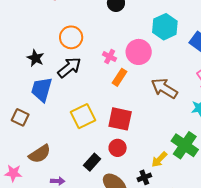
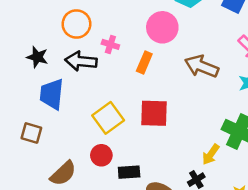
pink cross: (110, 57) -> (110, 44), moved
black arrow: (69, 67) -> (81, 61), turned -125
red circle: (118, 148) -> (101, 155), moved
black rectangle: (92, 162) -> (129, 172), turned 54

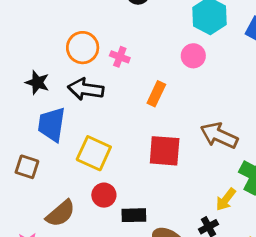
pink circle: (162, 27) -> (193, 56), moved, size x0.7
pink cross: (110, 44) -> (120, 57), moved
brown arrow: (202, 66) -> (219, 135), moved
yellow square: (108, 118) -> (94, 153), moved, turned -32

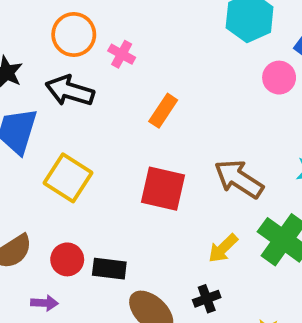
pink circle: (193, 56) -> (279, 78), moved
red circle: (104, 195) -> (67, 259), moved
yellow arrow: (226, 199) -> (223, 248), moved

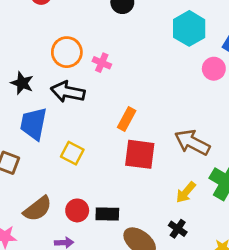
orange rectangle: (163, 111) -> (127, 119), moved
yellow square: (68, 178) -> (72, 153), size x0.7
black cross: (207, 299) -> (178, 229), turned -30

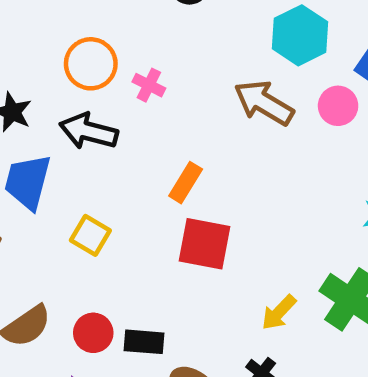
brown arrow: (192, 143) -> (264, 103), moved

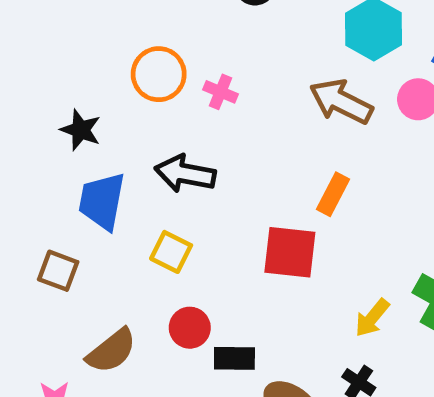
black arrow: (89, 131) -> (185, 174), moved
orange rectangle: (186, 183) -> (333, 194), moved
red circle: (93, 333) -> (190, 328), moved

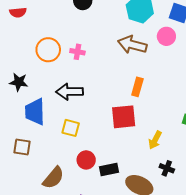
yellow arrow: (372, 318) -> (155, 140), moved

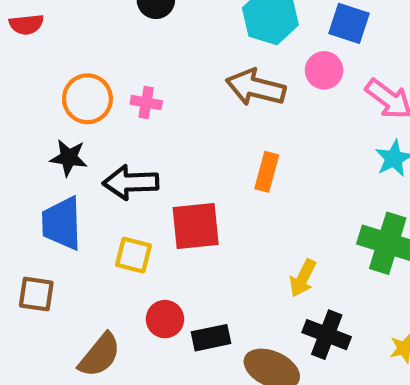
black star: (19, 82) -> (69, 158), moved
red square: (124, 117) -> (196, 226), moved
black cross: (167, 168) -> (327, 335), size x1.5

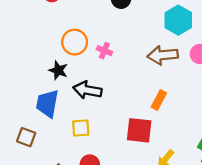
brown arrow: (256, 87) -> (163, 55), turned -32
red square: (196, 226) -> (139, 130), moved
yellow square: (133, 255) -> (81, 128), turned -30

